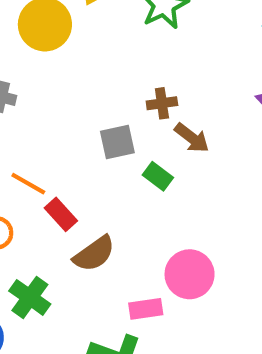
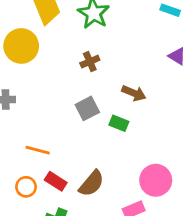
brown cross: (162, 103) -> (90, 62), moved
red rectangle: (61, 214) -> (56, 181), moved

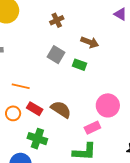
gray square: (87, 108) -> (56, 55), turned -30
brown semicircle: (92, 183) -> (61, 109), turned -95

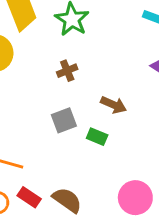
gray square: (56, 55) -> (64, 120), turned 36

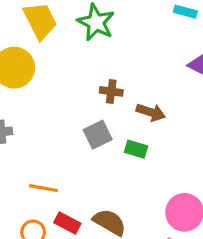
brown cross: (67, 71) -> (111, 91), moved, turned 36

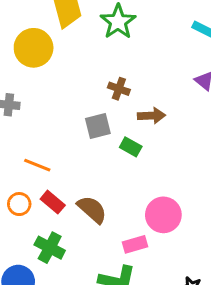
brown arrow: (151, 112) -> (151, 116), turned -32

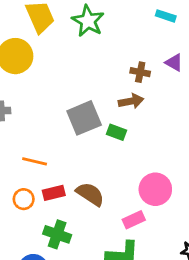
brown cross: (119, 89) -> (140, 72), moved
gray square: (98, 126) -> (84, 118), size x1.4
red rectangle: (53, 202) -> (54, 193), turned -45

